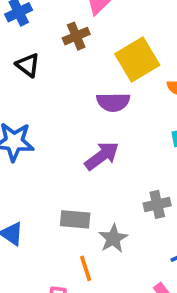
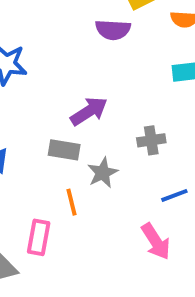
purple arrow: (102, 156) -> (89, 111), moved

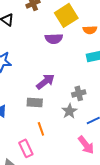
gray star: (103, 173) -> (69, 111), moved
pink rectangle: (39, 237) -> (26, 148), turned -30

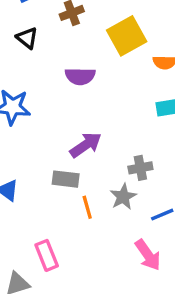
purple semicircle: (54, 39) -> (80, 76), moved
orange line: (41, 129) -> (87, 207), moved

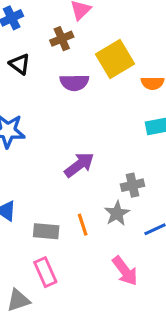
purple semicircle: (80, 76) -> (74, 82), moved
gray rectangle: (66, 179) -> (46, 231), moved
pink arrow: (148, 255) -> (125, 271), moved

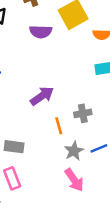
gray star: (117, 213) -> (74, 151), moved
orange line: (83, 225) -> (59, 126), moved

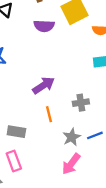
orange line: (59, 126) -> (49, 114), moved
pink arrow: (74, 180) -> (71, 164), turned 70

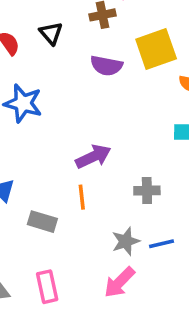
orange line: (49, 114) -> (82, 197), moved
pink rectangle: (14, 161) -> (47, 287), moved

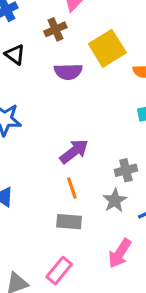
gray rectangle: (42, 222) -> (69, 222), moved
gray star: (126, 241) -> (115, 200), moved
pink rectangle: (47, 287) -> (59, 271), turned 64

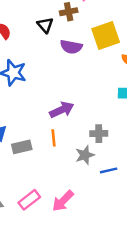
black triangle: (15, 55) -> (45, 25), moved
gray rectangle: (69, 222) -> (22, 147), moved, turned -30
pink arrow: (120, 253) -> (63, 201), moved

